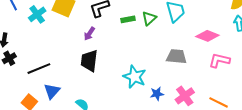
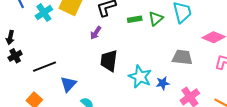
black trapezoid: (89, 61) -> (109, 61), moved
blue triangle: (52, 91) -> (68, 84), moved
blue star: (157, 94) -> (163, 83), moved

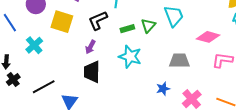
cyan cross: (44, 13) -> (34, 45), moved
black trapezoid: (109, 61) -> (92, 72), moved
cyan star: (140, 77) -> (130, 57), moved

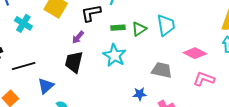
cyan cross: (34, 45) -> (23, 23), turned -30

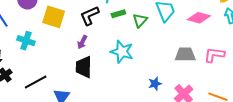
green rectangle: (118, 28) -> (118, 14), moved
pink diamond: (195, 53) -> (199, 18), moved
gray trapezoid: (162, 70) -> (185, 55), moved

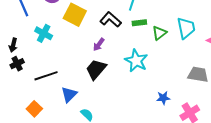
black L-shape: (90, 16) -> (111, 20), turned 55
black trapezoid: (84, 67) -> (96, 69), turned 30

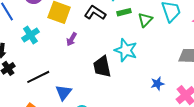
cyan cross: (44, 33) -> (30, 35), turned 36
purple arrow: (99, 44) -> (72, 39), moved
black trapezoid: (96, 69) -> (102, 67), moved, turned -45

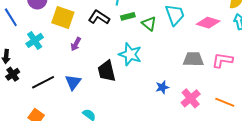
green triangle: (145, 20) -> (149, 24), turned -35
blue triangle: (64, 92) -> (73, 82), moved

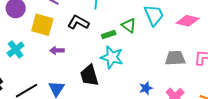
green rectangle: (128, 16) -> (109, 34), moved
purple arrow: (76, 44) -> (57, 50), turned 64

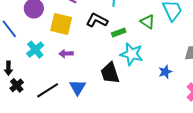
green rectangle: (109, 34) -> (119, 33), moved
purple arrow: (57, 50) -> (66, 54), moved
blue star: (146, 88) -> (165, 72), moved

